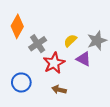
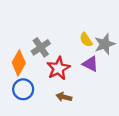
orange diamond: (17, 26) -> (19, 63), moved
yellow semicircle: (70, 41) -> (86, 40), moved, turned -80

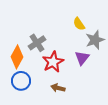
yellow semicircle: (86, 40) -> (79, 24), moved
purple triangle: (90, 64) -> (82, 58), turned 42

